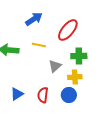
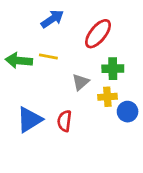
yellow line: (39, 45) -> (48, 57), moved
blue triangle: (17, 94) -> (30, 120), size x1.5
blue circle: (69, 95) -> (128, 112), moved

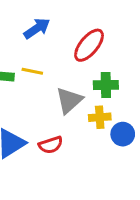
gray triangle: (81, 82) -> (69, 100), size x1.4
red semicircle: (64, 121) -> (51, 145), turned -115

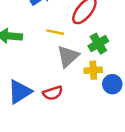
yellow line: (32, 71) -> (55, 32), moved
green cross: (106, 85) -> (98, 44), turned -30

